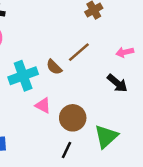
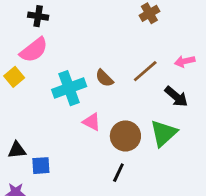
brown line: (79, 52) -> (145, 71), moved
green triangle: (106, 136) -> (164, 133), moved

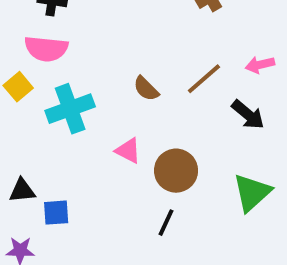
pink semicircle: (34, 50) -> (46, 49), turned 44
cyan cross: (69, 88) -> (70, 109), moved
green triangle: (164, 133) -> (252, 193), moved

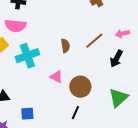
brown semicircle: (146, 89) -> (65, 46), turned -144
black arrow: (248, 115) -> (116, 59), turned 78
blue square: (56, 213) -> (27, 114), moved

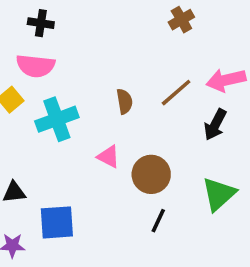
pink arrow: (122, 34) -> (226, 80), size x1.5
black line: (75, 113) -> (158, 221), moved
blue square: (27, 114) -> (57, 222), size x1.5

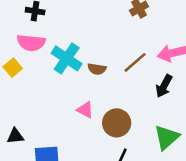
brown semicircle: (124, 101) -> (97, 69), turned 108
cyan cross: (57, 119) -> (67, 58), moved, turned -36

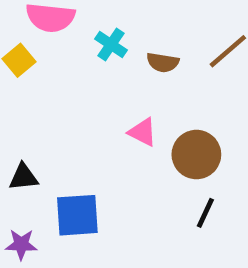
cyan cross: (67, 58) -> (111, 44), size x0.6

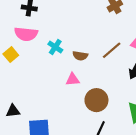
pink triangle: (142, 132) -> (73, 80), moved, turned -32

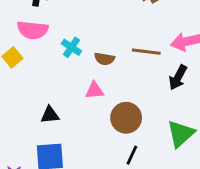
brown line: (112, 50) -> (146, 52), turned 48
black triangle: (13, 111) -> (50, 115), moved

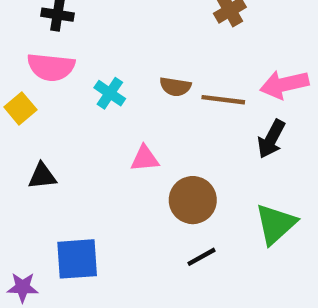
brown semicircle: (105, 59) -> (175, 87), moved
black triangle: (50, 115) -> (42, 176), moved
black line: (132, 155) -> (201, 257), turned 36

